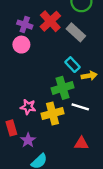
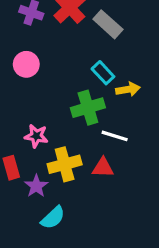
pink circle: (21, 45) -> (26, 64), moved
yellow cross: (53, 114) -> (65, 164), moved
red triangle: (81, 144) -> (103, 168), moved

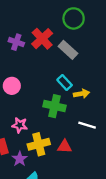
pink circle: (26, 64) -> (12, 86), moved
green cross: (88, 108) -> (54, 106), turned 30
white line: (115, 136) -> (87, 125), moved

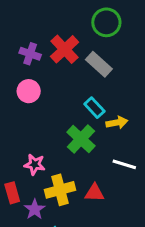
pink circle: (12, 86) -> (29, 91), moved
green cross: (54, 106) -> (81, 139), turned 30

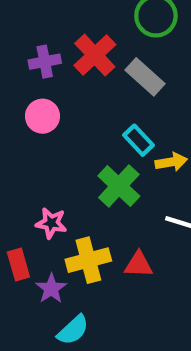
purple cross: (30, 54) -> (45, 62), turned -30

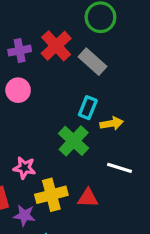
cyan rectangle: (138, 140) -> (88, 108), turned 65
purple star: (51, 289) -> (24, 215), turned -30

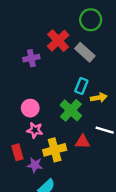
purple cross: (20, 51) -> (31, 58), moved
pink circle: (18, 90) -> (30, 108), moved
red triangle: (88, 198) -> (83, 142), moved

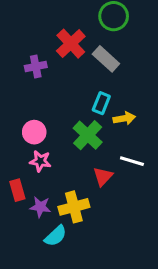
red triangle: (83, 142) -> (103, 176), turned -49
yellow cross: (55, 150) -> (74, 207), moved

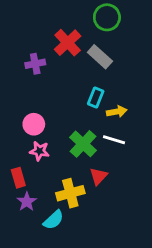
green cross: (88, 135) -> (83, 144), moved
white line: (132, 161) -> (114, 140), moved
red triangle: (103, 176) -> (98, 176), moved
purple star: (40, 207) -> (27, 202), moved, turned 30

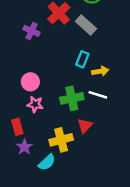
purple cross: (35, 64) -> (32, 31), turned 35
green cross: (83, 144) -> (72, 98), turned 35

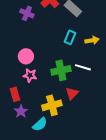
yellow arrow: (100, 71) -> (92, 40), moved

